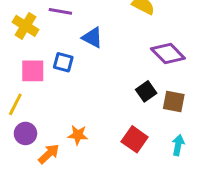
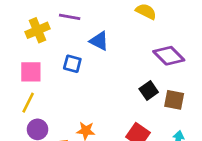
yellow cross: (25, 26) -> (38, 30), turned 35
pink square: (33, 71) -> (31, 72), moved

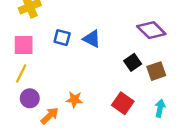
blue triangle: (99, 41) -> (92, 39), moved
brown square: (174, 100) -> (156, 71), turned -30

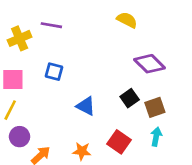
blue triangle: (92, 39) -> (86, 106), moved
orange star: (74, 100) -> (82, 151), moved
cyan arrow: (160, 108) -> (156, 137), moved

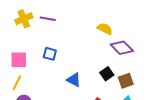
yellow semicircle: (127, 20) -> (105, 29), moved
yellow cross: (20, 38) -> (24, 19), moved

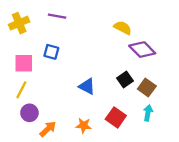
yellow cross: (24, 19) -> (19, 23), moved
blue square: (50, 54) -> (51, 52), moved
brown square: (126, 81) -> (147, 88), turned -35

